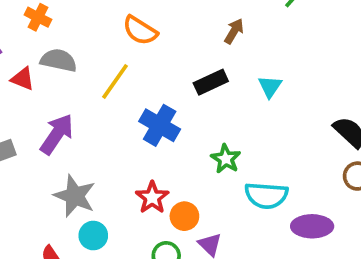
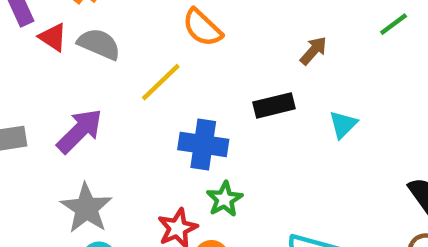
red triangle: (23, 79) -> (53, 37), moved
blue cross: (160, 125) -> (203, 144), turned -33
green star: (226, 159) -> (224, 199), moved

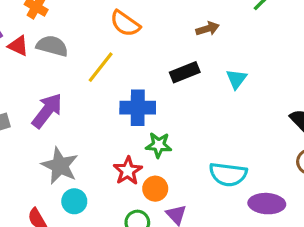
brown arrow: (313, 51) -> (208, 29), turned 40
green star: (224, 199) -> (159, 145), turned -30

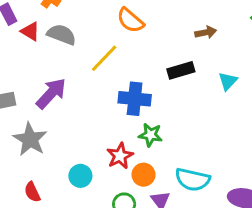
gray star: (60, 166) -> (30, 139), moved
cyan semicircle: (228, 174) -> (193, 180), moved
cyan circle: (74, 201) -> (80, 176), moved

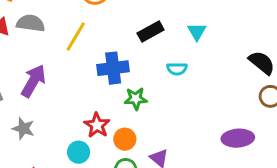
gray star: (30, 139) -> (23, 129), size x0.7
red star: (120, 156) -> (97, 125), moved
orange circle: (144, 175) -> (125, 139), moved
cyan semicircle: (193, 180) -> (177, 69), moved, size x0.6

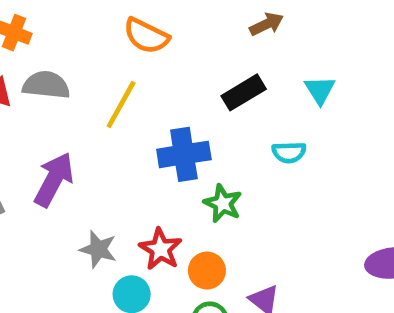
green star: (136, 99) -> (223, 203), turned 30
gray star: (23, 129) -> (98, 249), moved

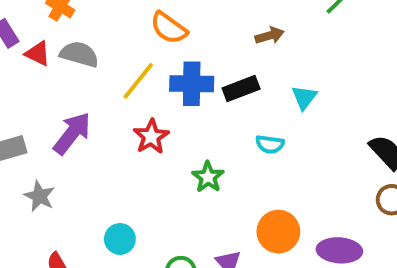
blue cross: (184, 154) -> (192, 84), moved
gray star: (98, 249) -> (39, 196), moved
red star: (160, 249) -> (151, 137), moved
orange circle: (207, 271) -> (278, 232), moved, size x1.4

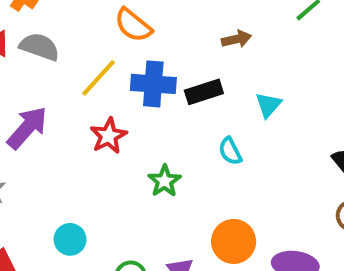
cyan semicircle: (270, 144) -> (230, 151), turned 52

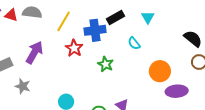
blue cross: (153, 84) -> (95, 30), moved
orange circle: (234, 241) -> (160, 71), moved

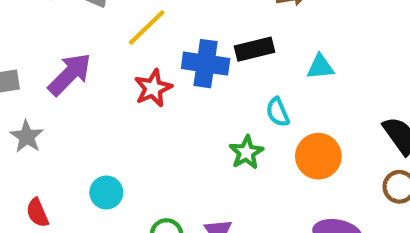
cyan triangle: (148, 17) -> (320, 67), turned 40
green star: (106, 64) -> (246, 152), moved
orange circle: (160, 71) -> (318, 156), moved

